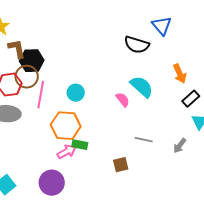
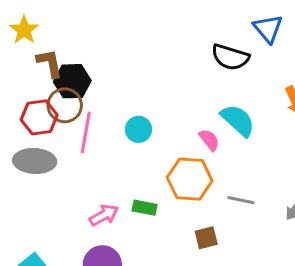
orange hexagon: (66, 126) -> (190, 179), moved
pink arrow: (67, 152) -> (104, 215), moved

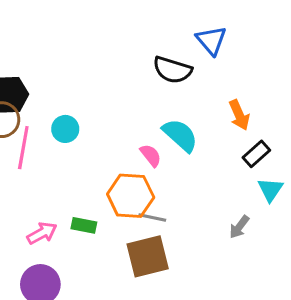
cyan circle: (138, 129) -> (65, 129), moved
gray line: (241, 200) -> (152, 218), moved
brown square: (206, 238) -> (148, 256), size x1.8

